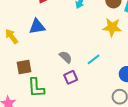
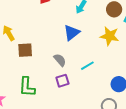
blue triangle: (37, 27) -> (72, 33), moved, turned -36
brown square: (24, 67) -> (25, 50), moved

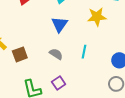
cyan line: (87, 66) -> (84, 52), turned -32
purple square: (62, 81) -> (59, 83), moved

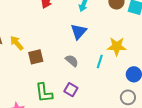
yellow star: (97, 17) -> (117, 46), moved
purple square: (59, 83) -> (71, 90), turned -32

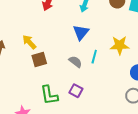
yellow arrow: (17, 43) -> (29, 42), moved
cyan line: (100, 62) -> (94, 57), moved

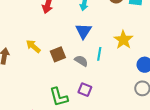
yellow star: (120, 45) -> (123, 40), turned -30
brown square: (39, 60) -> (58, 54), moved

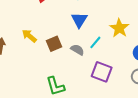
cyan line: (99, 54) -> (95, 42), turned 32
purple square: (85, 90) -> (102, 72), moved, size x1.5

